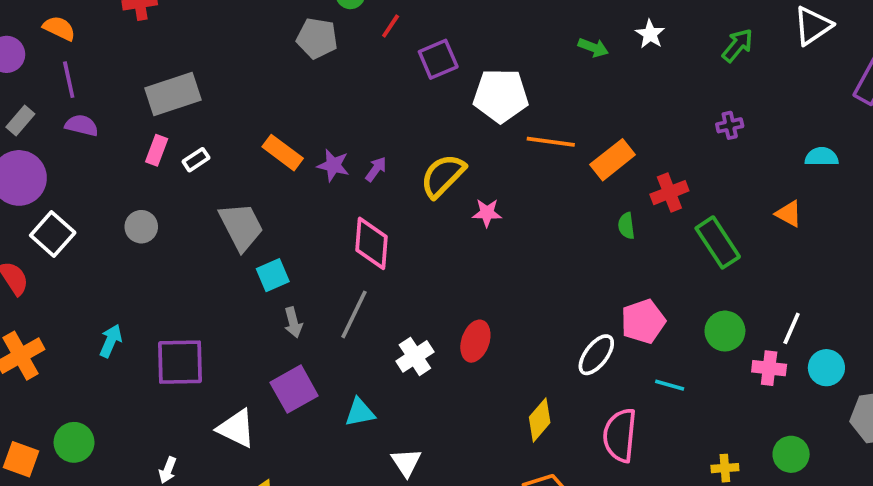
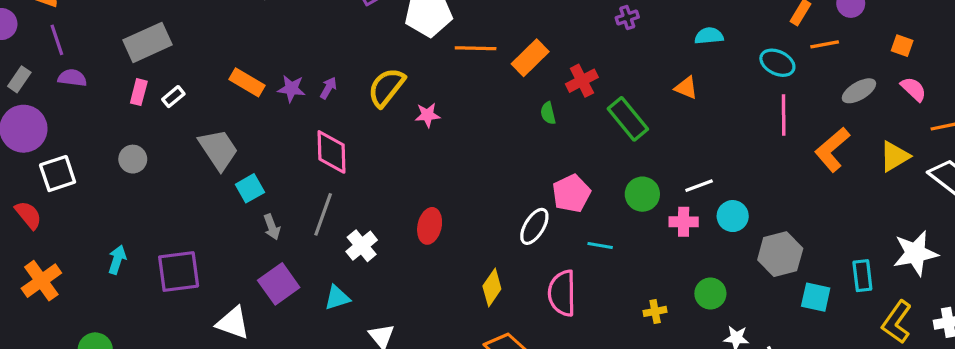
white square: (53, 234) -> (58, 174), turned 36
white line: (792, 328) -> (699, 186), turned 52
white cross: (415, 356) -> (362, 246), moved

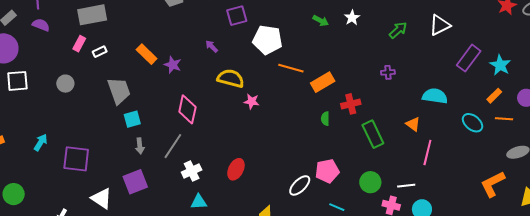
cyan semicircle: (709, 36) -> (435, 96), size x1.4
yellow semicircle: (386, 87) -> (231, 78), turned 52
purple arrow: (328, 88) -> (212, 46), moved, turned -88
pink line: (784, 115) -> (427, 153), moved
cyan triangle: (337, 298) -> (199, 202), moved

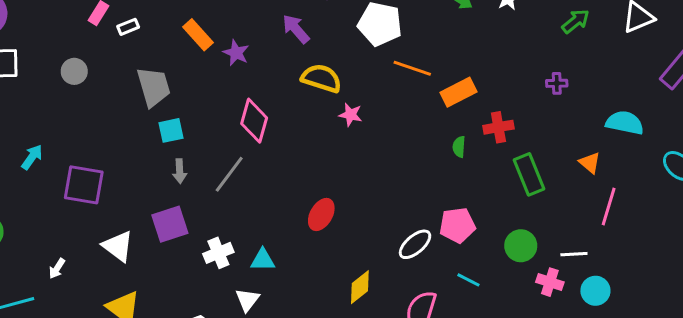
purple arrow: (212, 46) -> (296, 29), size x1.5
white cross: (192, 171) -> (218, 253), moved

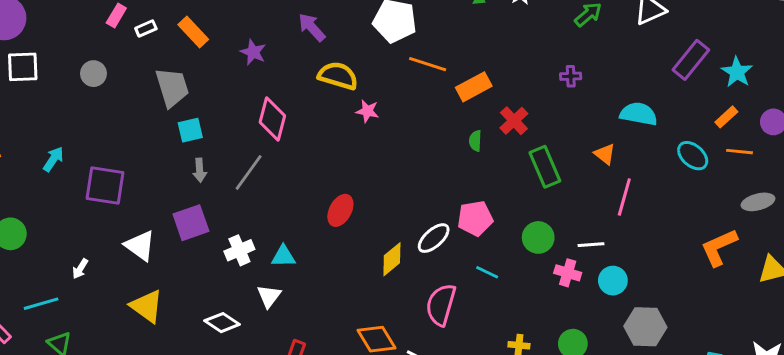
orange rectangle: (198, 35) -> (193, 32), moved
red cross: (498, 127) -> (514, 121), turned -32
yellow diamond: (360, 287) -> (392, 259), moved

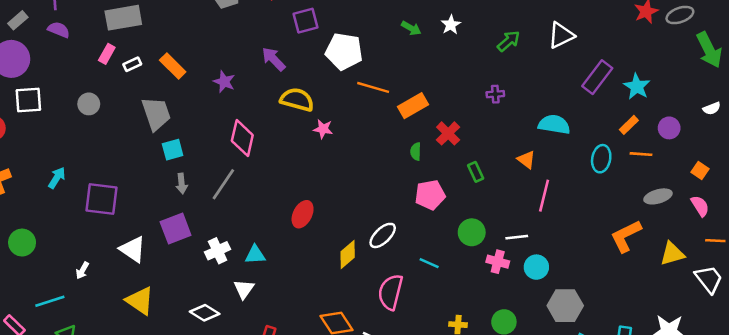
cyan ellipse: (693, 156) -> (601, 159), turned 60
green rectangle: (545, 167) -> (476, 172), size x0.6
pink pentagon: (475, 218) -> (430, 195), moved

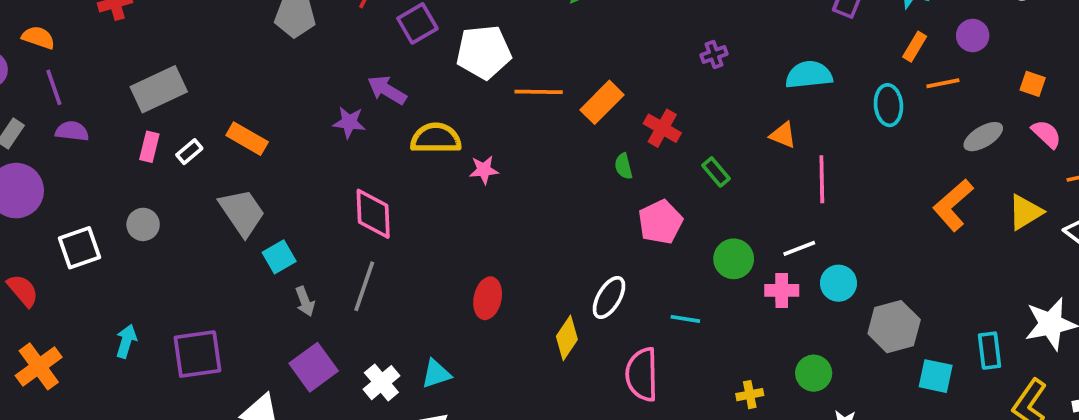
purple star: (224, 82) -> (349, 122), moved
white square: (28, 100) -> (80, 248), moved

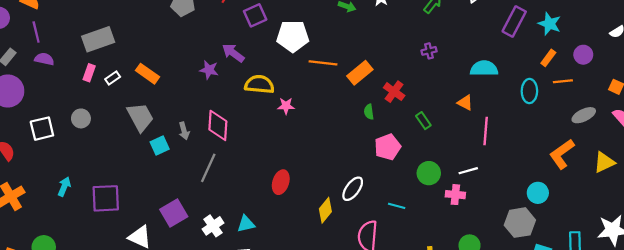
cyan circle: (838, 283) -> (538, 193), moved
gray arrow: (305, 301) -> (184, 131), moved

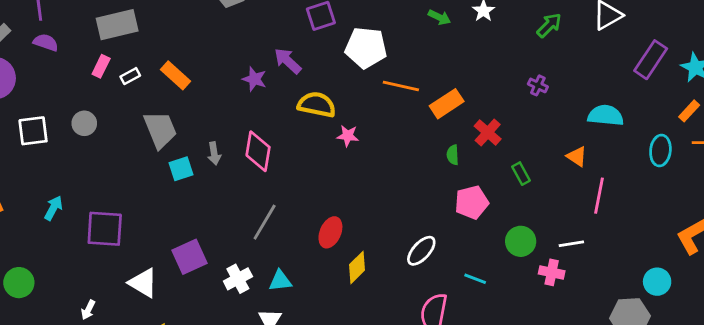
purple cross: (429, 51) -> (538, 85), turned 32
gray line: (208, 168) -> (265, 222), moved
yellow diamond: (325, 210) -> (357, 267), moved

